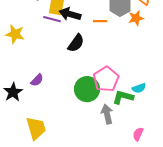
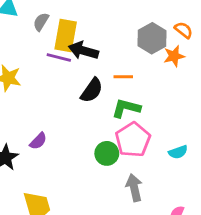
orange line: (100, 21) -> (123, 77), moved
green circle: (87, 89) -> (107, 153), size x0.7
green L-shape: (123, 97) -> (126, 108), moved

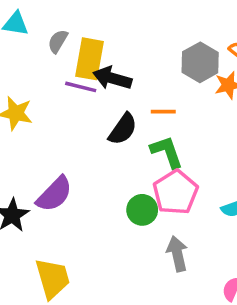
green L-shape: (126, 108) -> (167, 152), turned 56
purple semicircle: (38, 141) -> (54, 194), size x1.6

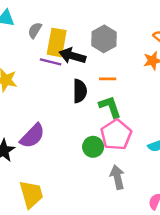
gray hexagon: (200, 62) -> (104, 39), moved
black semicircle: (123, 129) -> (80, 91), turned -35

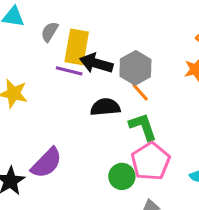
gray hexagon: (104, 39) -> (135, 68), moved
orange line: (108, 79) -> (140, 92), turned 49
black semicircle: (80, 91) -> (105, 107), turned -95

